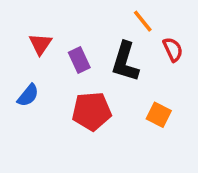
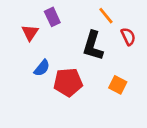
purple rectangle: (79, 60) -> (52, 17), moved
blue semicircle: (28, 95) -> (42, 68), moved

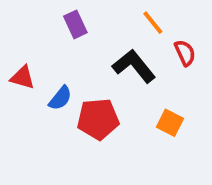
red triangle: (30, 33) -> (23, 77), moved, turned -48
black L-shape: (93, 46) -> (134, 66), turned 124

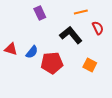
orange line: (153, 23) -> (81, 12), turned -64
red triangle: (23, 77) -> (11, 49), moved

